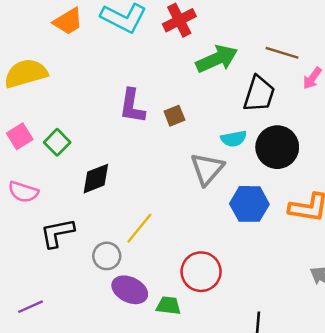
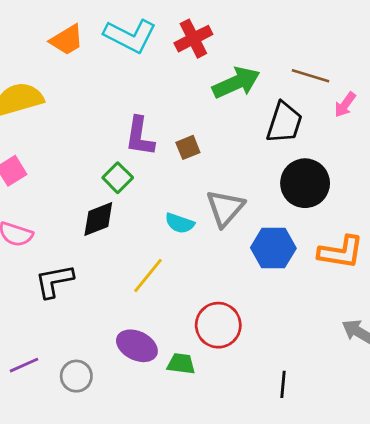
cyan semicircle: (234, 139) -> (180, 223), moved, turned 30
green square: (57, 142) -> (118, 178), moved
gray circle: (107, 256) -> (76, 376), moved

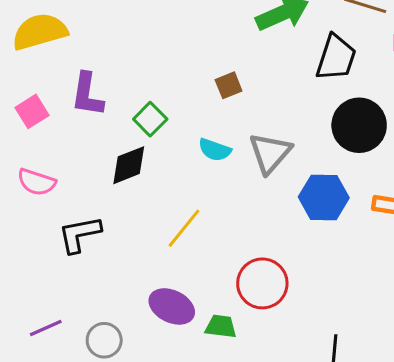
purple L-shape: (140, 136) -> (87, 95), moved
cyan semicircle: (180, 223) -> (215, 150), moved

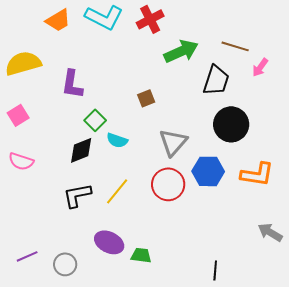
purple L-shape: (87, 95) -> (72, 84), moved
cyan semicircle: (215, 150) -> (117, 140), moved
black L-shape: (80, 234) -> (77, 195), moved
red circle: (262, 283) -> (168, 184), moved

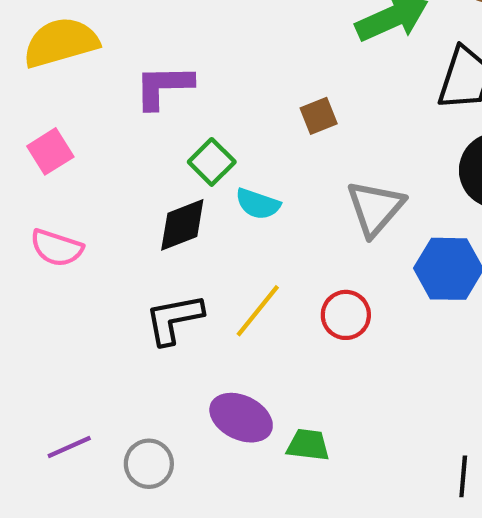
purple L-shape: (72, 84) -> (163, 86), turned 80
red circle: (168, 184) -> (346, 315), moved, size x0.7

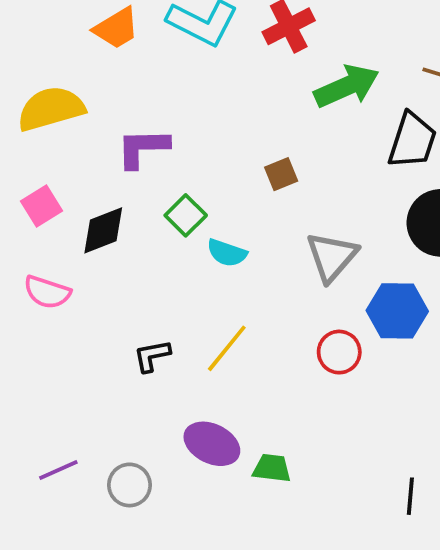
black diamond: (182, 225) -> (103, 230), moved
red circle: (346, 315) -> (339, 352), moved
black L-shape: (174, 319) -> (152, 356), size x0.7

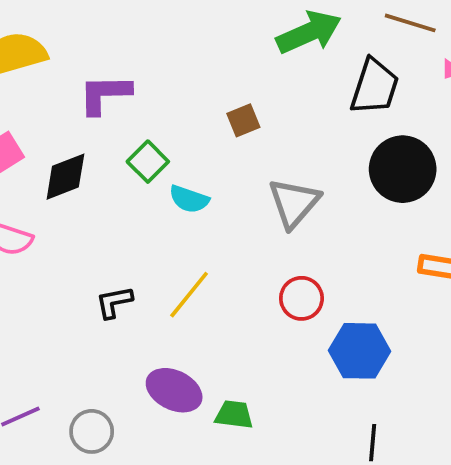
blue hexagon: (397, 311) -> (360, 351), moved

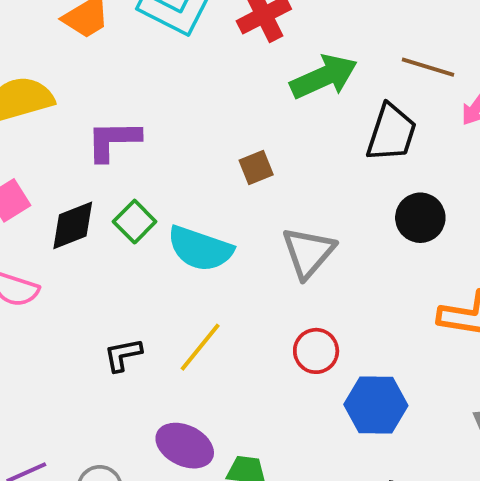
green square: (148, 162) -> (135, 222), moved
black circle: (403, 169) -> (420, 218), size x0.7
cyan semicircle: (189, 199) -> (200, 249), size x1.6

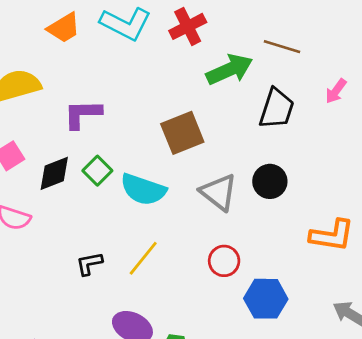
brown line: (428, 67) -> (282, 47), moved
brown square: (256, 168) -> (182, 133), size x1.8
black circle: (420, 218) -> (270, 181), moved
gray triangle: (308, 252) -> (219, 192), turned -33

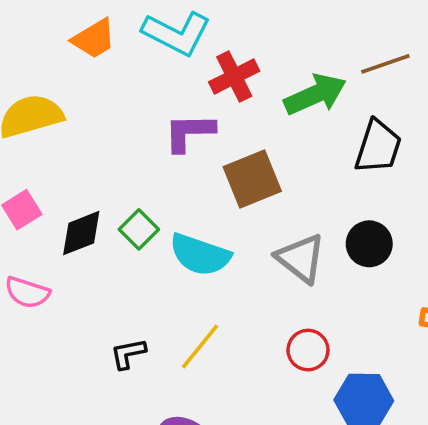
red cross: (188, 26) -> (234, 76), moved
brown line: (282, 47) -> (385, 64), turned -36
purple L-shape: (83, 114) -> (189, 132), moved

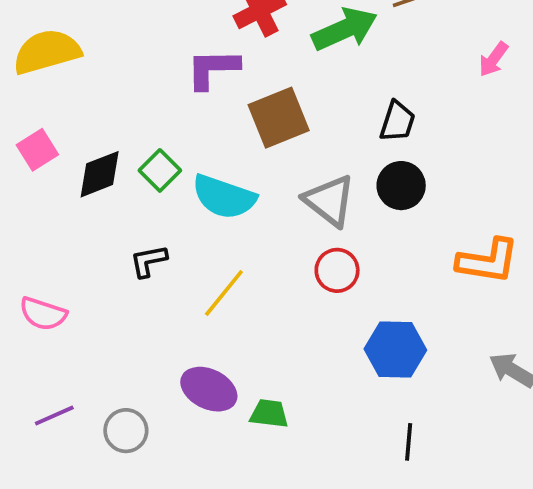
black trapezoid: (378, 147) -> (397, 121), moved, size x0.7
pink semicircle: (27, 292) -> (43, 314), moved
red circle: (308, 350) -> (337, 270), moved
black L-shape: (128, 354) -> (149, 261), moved

